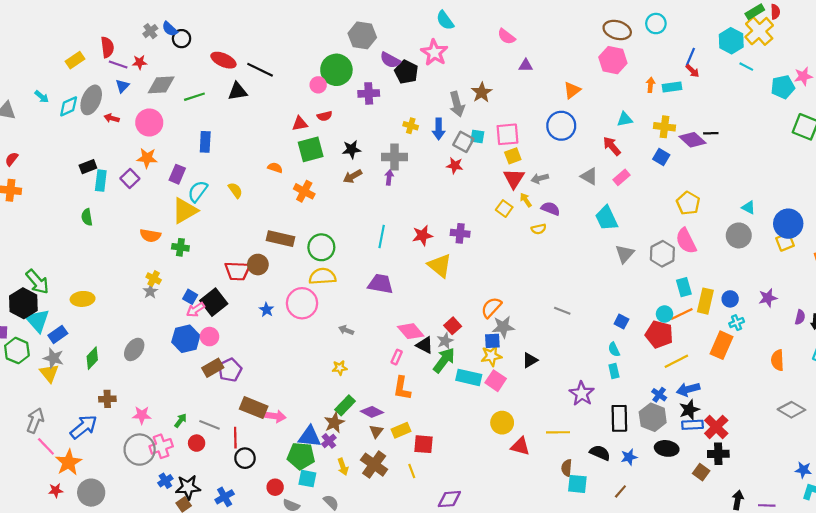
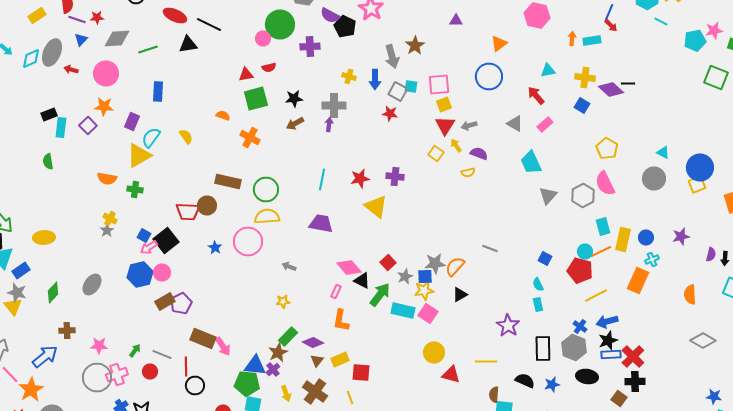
orange semicircle: (491, 308) -> (455, 266), moved
gray star: (445, 341) -> (405, 276), moved
pink arrow: (275, 416) -> (223, 346), turned 48

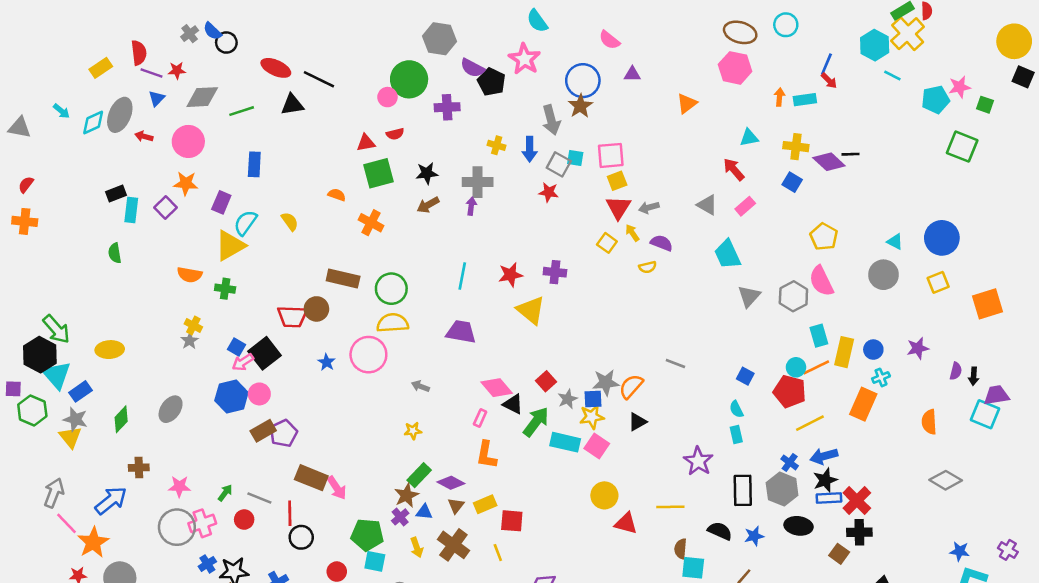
blue circle: (489, 76) -> (583, 81), moved
blue circle: (700, 168) -> (942, 238), moved
blue triangle: (255, 366) -> (424, 512), moved, size x0.6

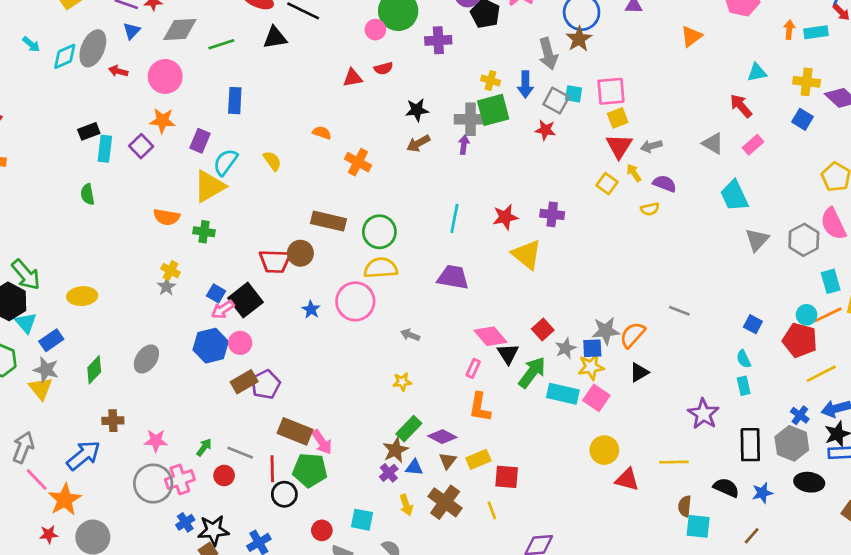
green square: (379, 173) -> (493, 110), moved
cyan triangle: (56, 375) -> (26, 323), size x0.7
black triangle: (513, 404) -> (508, 354), turned 30
green pentagon: (367, 535) -> (310, 470), moved

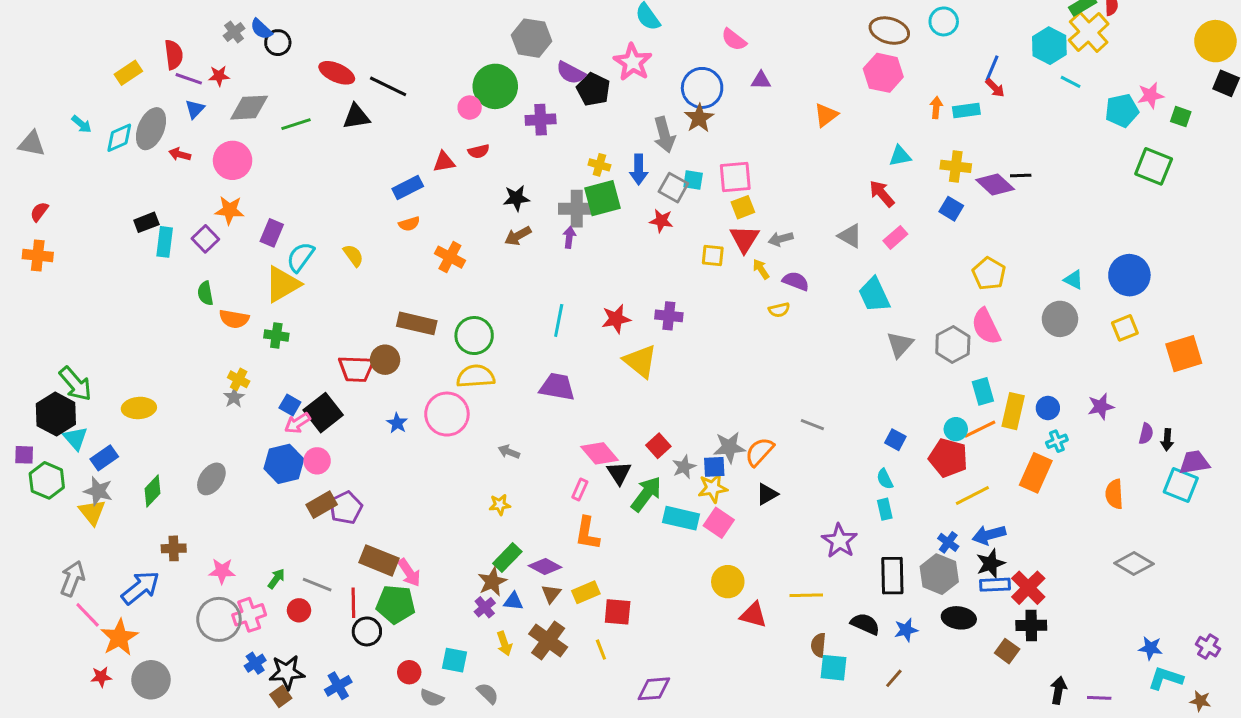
blue rectangle: (235, 101) -> (408, 188), moved, turned 60
orange semicircle: (322, 133) -> (409, 224), turned 144
yellow square: (607, 184) -> (713, 255), moved, turned -30
green semicircle: (87, 194) -> (205, 293), moved

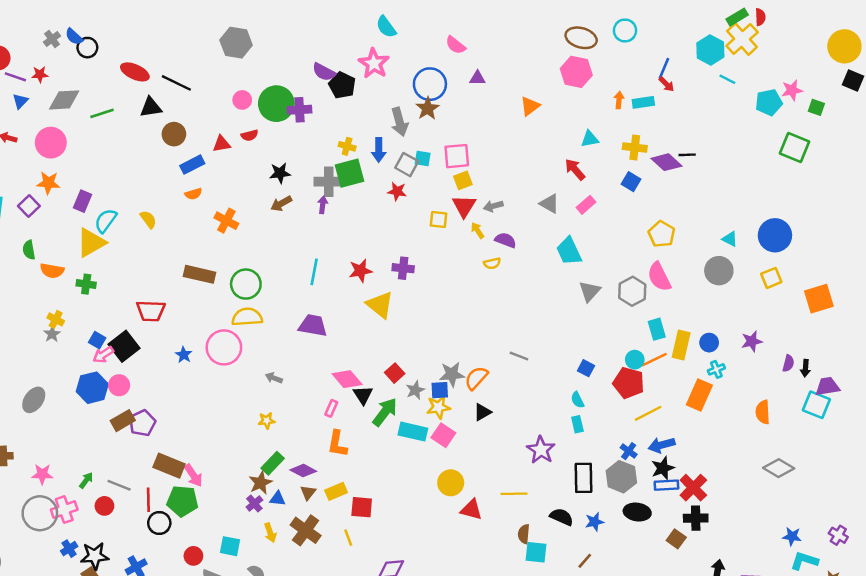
gray hexagon: (531, 38) -> (236, 43), moved
green circle: (495, 86) -> (276, 104), moved
brown circle: (385, 360) -> (174, 134), moved

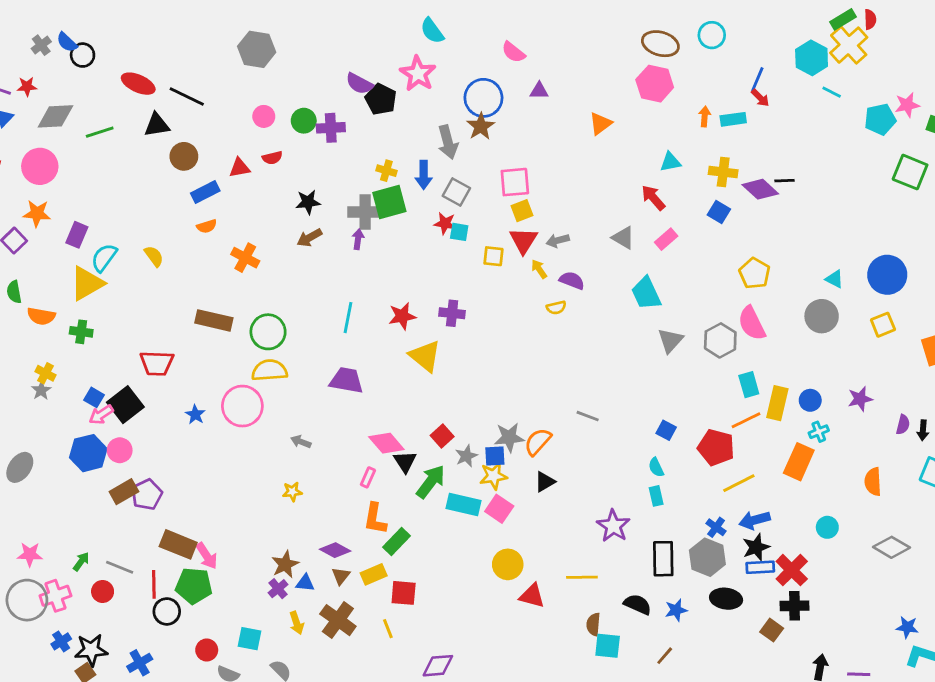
green circle: (276, 104) -> (304, 121), size x0.6
cyan square: (423, 158) -> (459, 232), moved
cyan circle: (635, 360) -> (827, 527), moved
green rectangle: (273, 463) -> (396, 542), moved

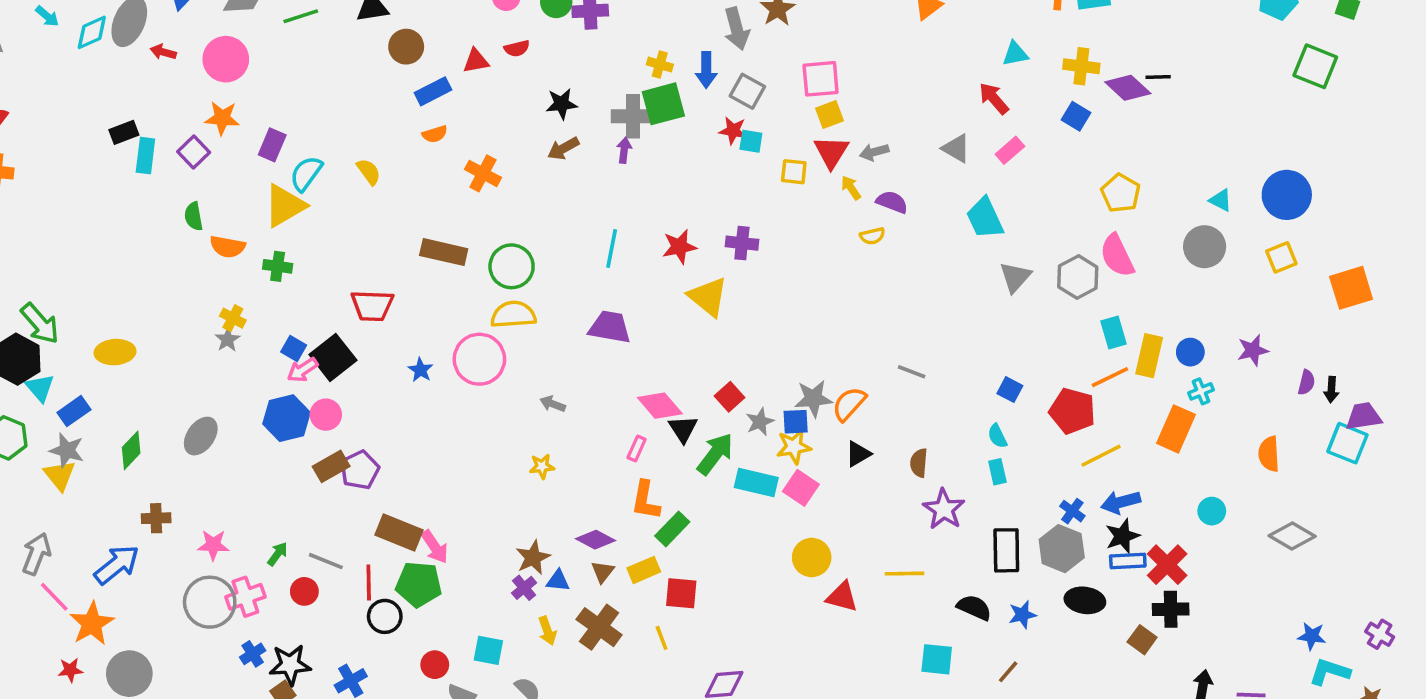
brown semicircle: (593, 624) -> (919, 463), moved

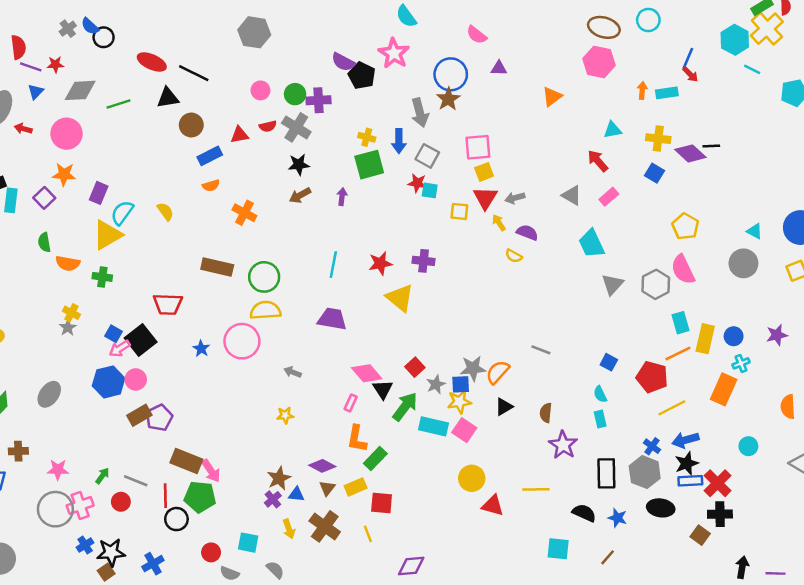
gray cross: (633, 116) -> (296, 127), moved, turned 32
yellow semicircle: (872, 236) -> (514, 256), turned 42
blue star: (1022, 615) -> (617, 518), turned 30

